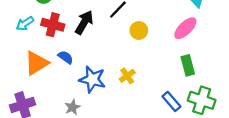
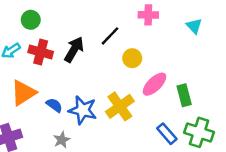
pink ellipse: (185, 28) -> (154, 84), moved
blue semicircle: (66, 57) -> (54, 105), moved
yellow cross: (127, 76) -> (120, 106), size x1.6

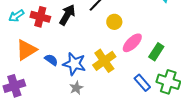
green rectangle: (184, 95) -> (156, 52), turned 48
gray star: (62, 140) -> (76, 88), moved

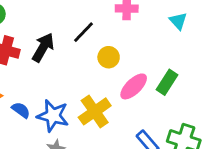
green rectangle: (156, 52) -> (167, 82), moved

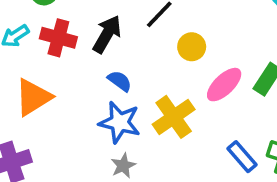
blue semicircle: (21, 110) -> (120, 81), moved

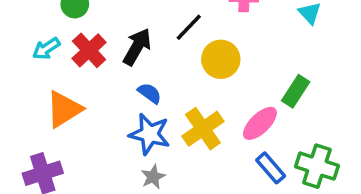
red cross: (58, 38) -> (89, 50), turned 32
yellow circle: (192, 47) -> (221, 59), size x1.4
pink ellipse: (224, 85) -> (260, 123), moved

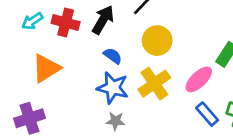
red cross: (89, 50) -> (66, 23), turned -32
yellow circle: (221, 59) -> (157, 41), moved
gray star: (153, 177) -> (116, 121), turned 30

